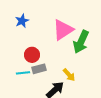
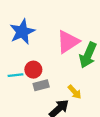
blue star: (22, 21) -> (22, 32), size x1.6
cyan line: (23, 73) -> (16, 75), moved

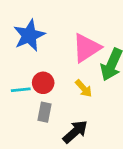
gray rectangle: (41, 85) -> (45, 112), moved, turned -64
yellow arrow: (75, 92) -> (84, 88), moved

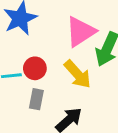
yellow arrow: (84, 88) -> (78, 74), size x1.5

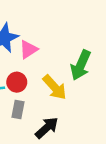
pink triangle: (81, 32) -> (29, 50), moved, size x0.7

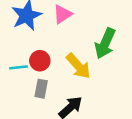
pink triangle: (29, 50) -> (62, 14), moved

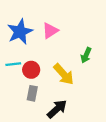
green arrow: (105, 43) -> (86, 55), size x0.6
cyan line: (19, 67) -> (13, 64), moved

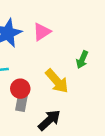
red circle: (31, 70) -> (20, 89), moved

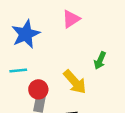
pink triangle: (42, 32) -> (71, 19), moved

